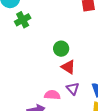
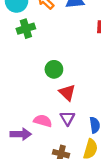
green circle: (61, 49) -> (54, 69), moved

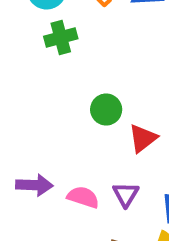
red triangle: (67, 93) -> (143, 138), moved, turned 36
purple arrow: (21, 134) -> (34, 185), moved

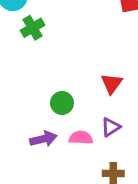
green circle: (106, 110) -> (62, 103), moved
purple triangle: (126, 194) -> (111, 127), turned 42

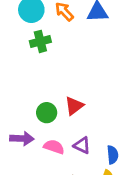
red triangle: (112, 83) -> (74, 106), moved
purple triangle: (111, 127) -> (82, 145), turned 42

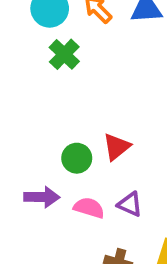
green cross: (40, 41) -> (64, 54), turned -30

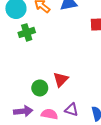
green cross: (64, 54) -> (27, 32), turned 35

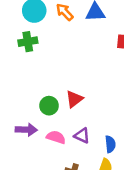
green cross: (27, 32) -> (28, 42), moved

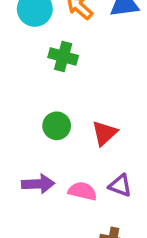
green cross: (28, 42) -> (63, 56), moved, turned 30
green circle: (49, 106) -> (57, 126), moved

